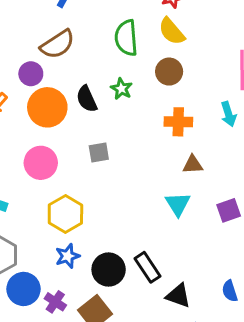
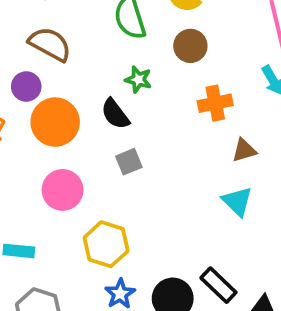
brown semicircle: (58, 44) -> (50, 44), turned -105
black semicircle: (87, 99) -> (115, 114), moved

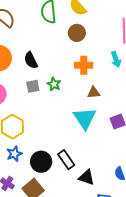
green star: (138, 79) -> (54, 84), moved
cyan triangle: (237, 201) -> (85, 118), size x1.4

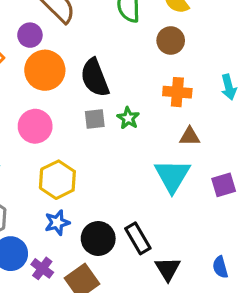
black semicircle: (31, 60) -> (95, 78), size x1.4
black triangle: (87, 177) -> (168, 269), turned 36

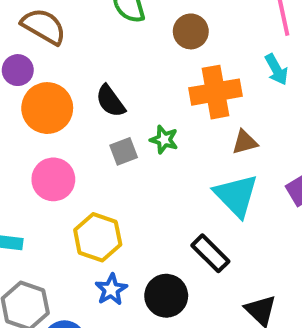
black semicircle: (95, 78) -> (110, 101), size x0.7
orange cross: (177, 92) -> (215, 92), size x1.4
black rectangle: (138, 238) -> (210, 253), moved

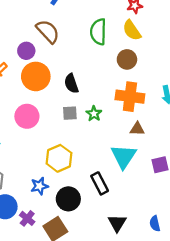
yellow hexagon: (98, 237) -> (59, 158), moved

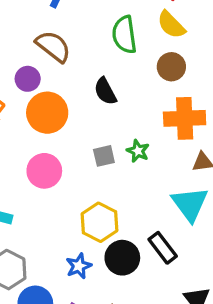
black semicircle: (71, 83) -> (105, 91), moved
black circle: (68, 199) -> (122, 258), moved

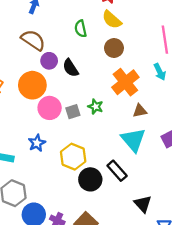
green semicircle: (124, 35) -> (81, 29), size x0.7
purple circle: (28, 79) -> (49, 61), moved
orange cross: (185, 118) -> (125, 82), turned -32
pink circle: (44, 171) -> (50, 108), moved
blue star: (79, 266) -> (37, 143), moved

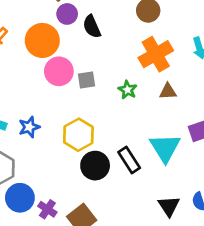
green star: (96, 107) -> (128, 90), moved
cyan triangle: (133, 140) -> (165, 148), moved
blue star: (37, 143) -> (29, 127), moved
black triangle: (143, 204) -> (169, 206), moved

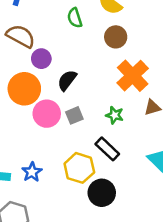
black semicircle: (92, 27) -> (67, 80), moved, turned 75
black rectangle: (129, 160) -> (107, 149), moved

